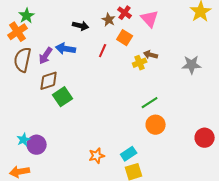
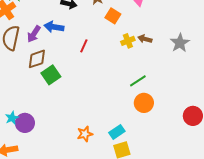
red line: (103, 51) -> (84, 46), moved
brown arrow: (151, 55) -> (145, 39), moved
gray star: (192, 65) -> (180, 43), turned -30

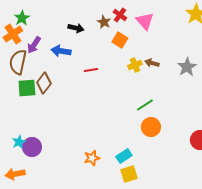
purple arrow: (34, 34) -> (34, 45), moved
red line: (84, 46) -> (91, 70), turned 56
brown diamond: (37, 59) -> (44, 83), turned -35
green square: (51, 75) -> (27, 88), moved, turned 30

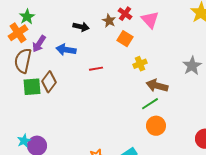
brown arrow: (152, 63) -> (157, 86), moved, size x1.5

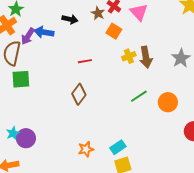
blue arrow: (66, 50) -> (44, 32), moved
brown diamond: (49, 82) -> (79, 94), moved
brown arrow: (157, 86) -> (146, 57), moved, turned -115
orange circle: (156, 126) -> (168, 102), moved

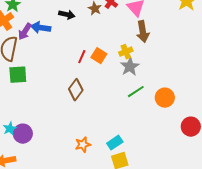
orange square: (114, 31) -> (99, 56), moved
brown arrow: (146, 57) -> (143, 32), moved
gray star: (181, 58) -> (130, 67), moved
red line: (85, 61) -> (82, 57), turned -56

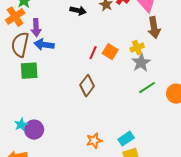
blue arrow: (41, 28) -> (44, 45), moved
purple arrow: (25, 32) -> (36, 28), turned -36

